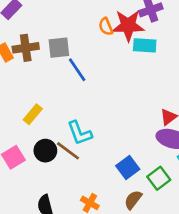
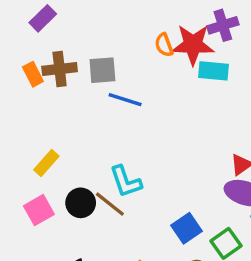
blue line: (77, 70) -> (125, 100), turned -40
yellow rectangle: (33, 114) -> (46, 163), moved

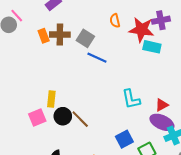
orange semicircle: (164, 45) -> (115, 21), moved
gray square: (102, 70) -> (85, 38), turned 30
yellow rectangle: (46, 163) -> (51, 99), moved, turned -42
cyan L-shape: (126, 182) -> (131, 99), moved

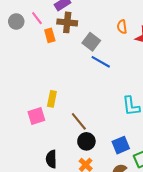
pink line: (17, 16) -> (37, 18), moved
brown cross: (60, 35) -> (67, 22), moved
black circle: (63, 116) -> (86, 141), moved

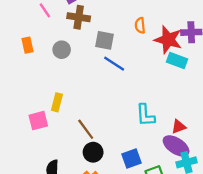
gray circle: (16, 22) -> (62, 50), moved
orange rectangle: (50, 35) -> (28, 45), moved
gray square: (91, 42) -> (105, 40), turned -30

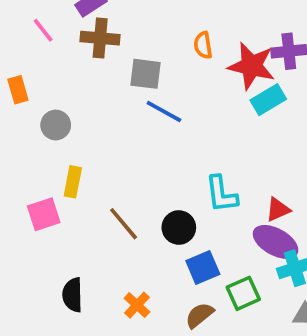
gray circle: (62, 50) -> (56, 125), moved
cyan rectangle: (177, 60) -> (268, 100), turned -48
black circle: (93, 152) -> (179, 228), moved

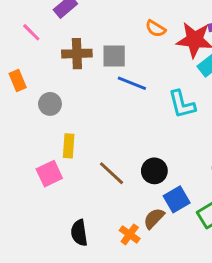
brown cross: (100, 38) -> (77, 54), moved
orange semicircle: (203, 45) -> (156, 29), turned -42
cyan L-shape: (221, 194) -> (182, 104), moved
brown semicircle: (200, 315) -> (154, 218), moved

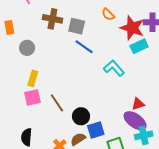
cyan L-shape: (182, 104) -> (114, 68), turned 140
black circle: (154, 171) -> (81, 116), moved
pink square: (49, 174) -> (33, 98), moved

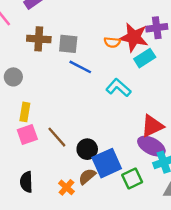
orange semicircle: (108, 14) -> (112, 42), moved, turned -32
red triangle: (138, 104) -> (152, 126), size x1.5
blue square: (96, 130) -> (107, 163), size x1.4

